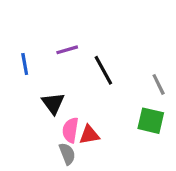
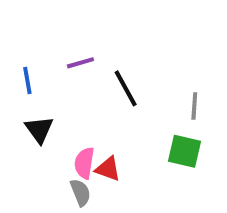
gray line: (159, 84) -> (194, 106), turned 30
black triangle: (53, 103) -> (39, 130), moved
red triangle: (89, 135) -> (108, 169), turned 30

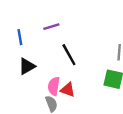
black line: (126, 88) -> (69, 55), moved
black triangle: (39, 130) -> (27, 66), turned 36

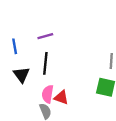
black line: (69, 55) -> (45, 63), moved, turned 35
black triangle: (27, 66) -> (21, 75), turned -36

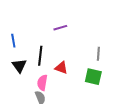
purple line: (45, 36) -> (60, 28), moved
red triangle: (61, 97) -> (61, 68), moved

